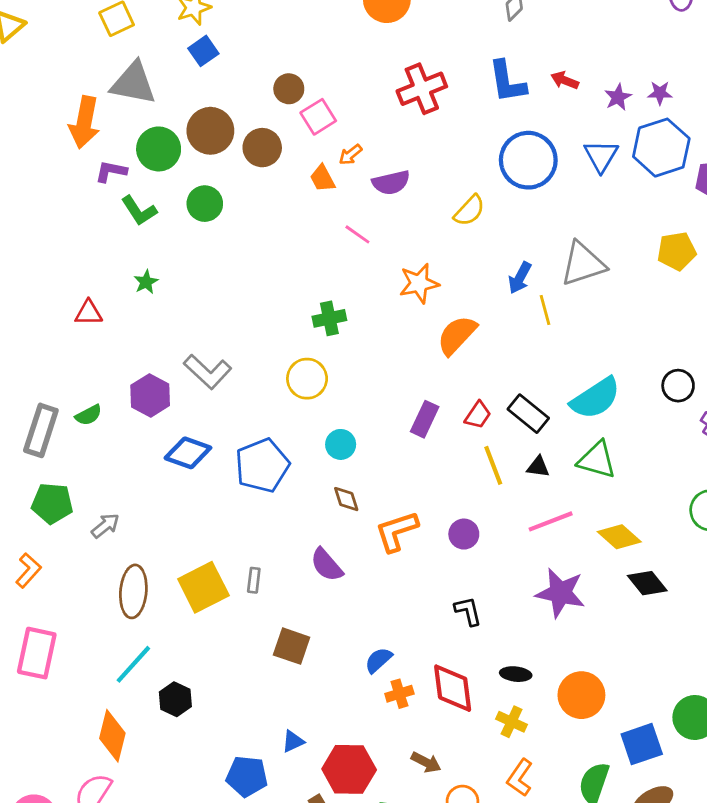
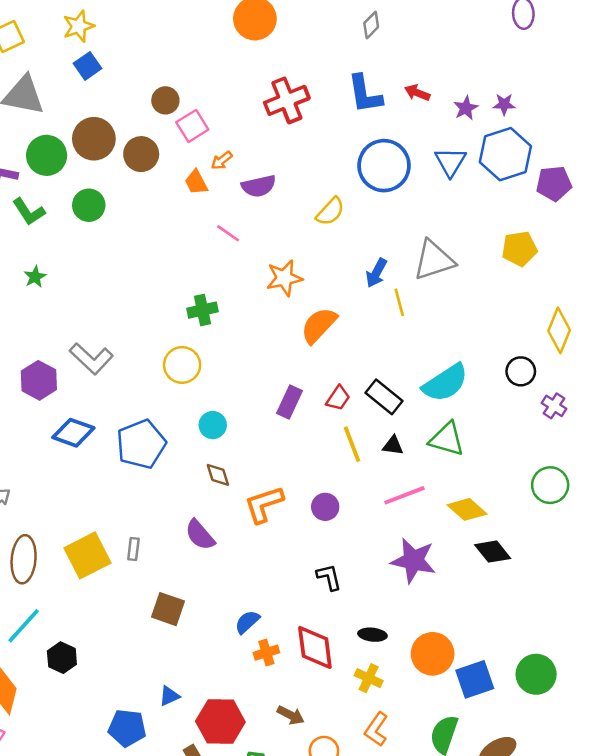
blue square: (642, 744) -> (475, 679), moved

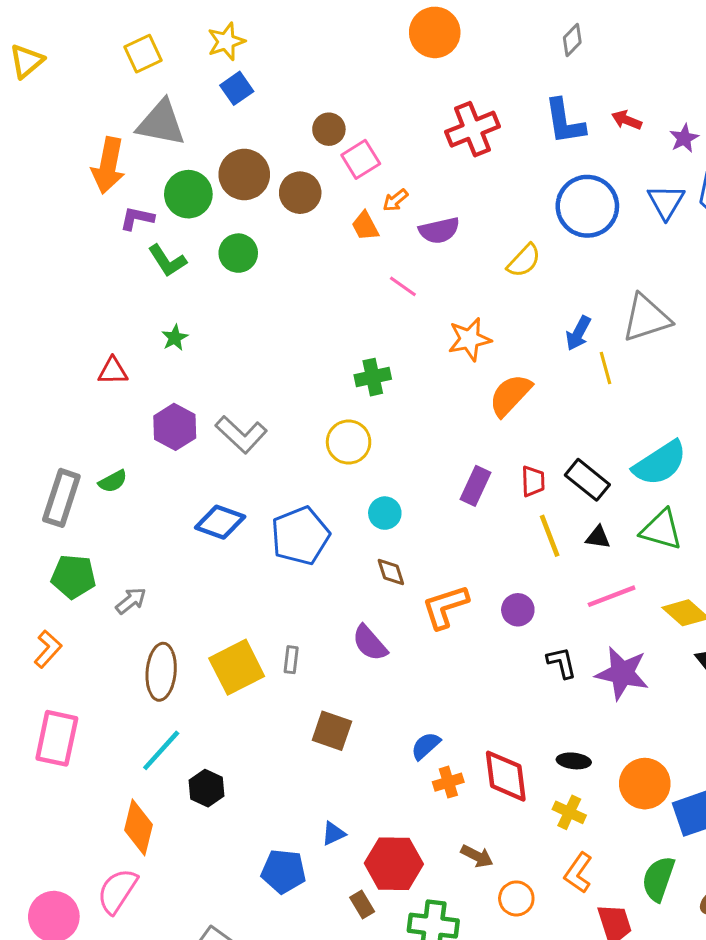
purple hexagon: (39, 380) -> (175, 427), moved
red trapezoid: (338, 398) -> (533, 481), turned -36
black L-shape: (329, 577) -> (562, 663), moved

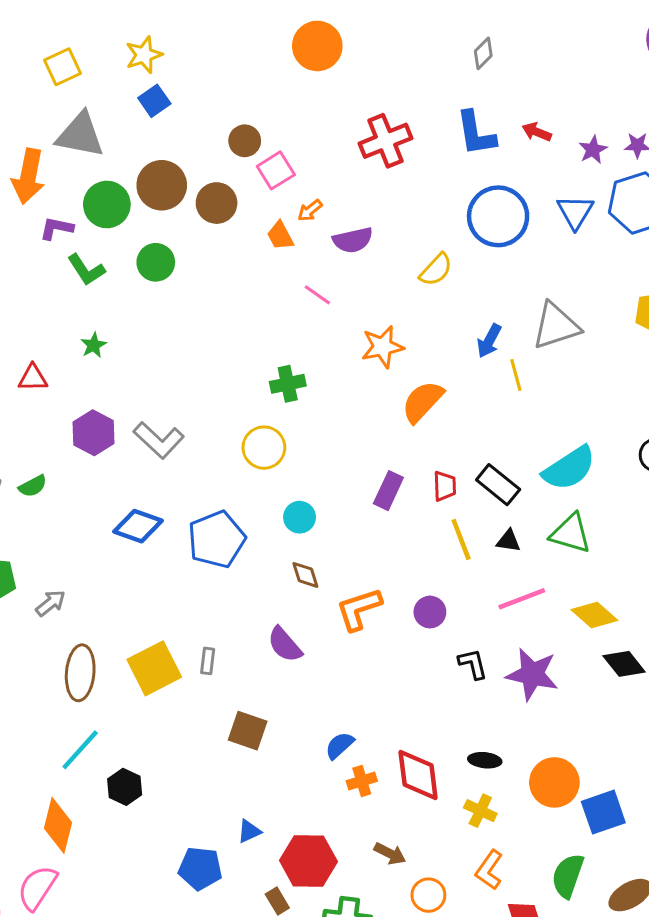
orange circle: (435, 32) -> (317, 46), moved

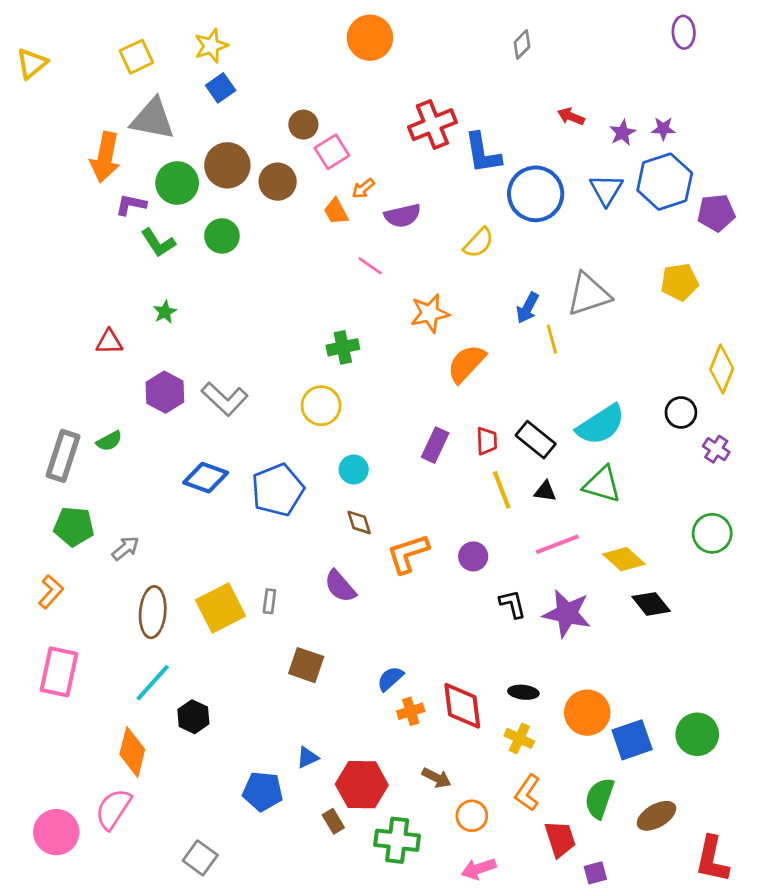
blue L-shape: (476, 133) -> (483, 153), moved

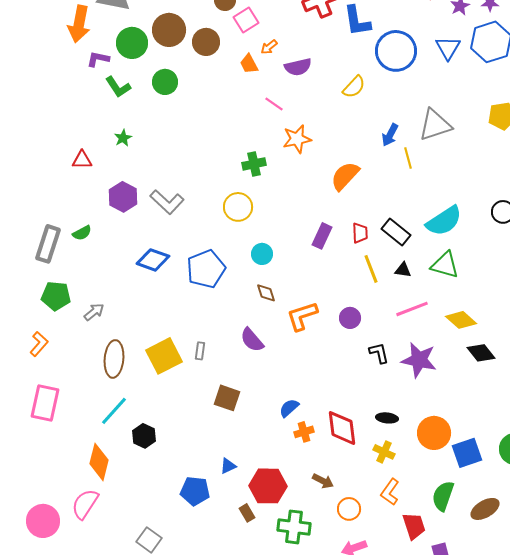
orange star: (430, 313) -> (297, 139), moved

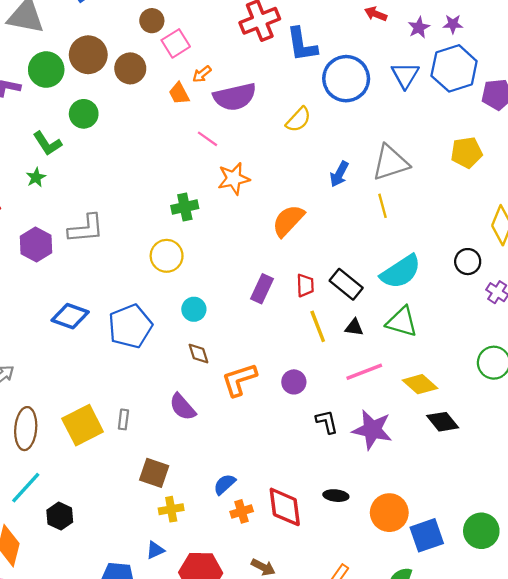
purple semicircle: (298, 67) -> (235, 97), size x1.4
green L-shape: (118, 87) -> (47, 143), moved
yellow line: (408, 158) -> (382, 206), moved
gray L-shape: (167, 202) -> (86, 229), moved, turned -48
yellow cross: (384, 452) -> (171, 509), moved, turned -35

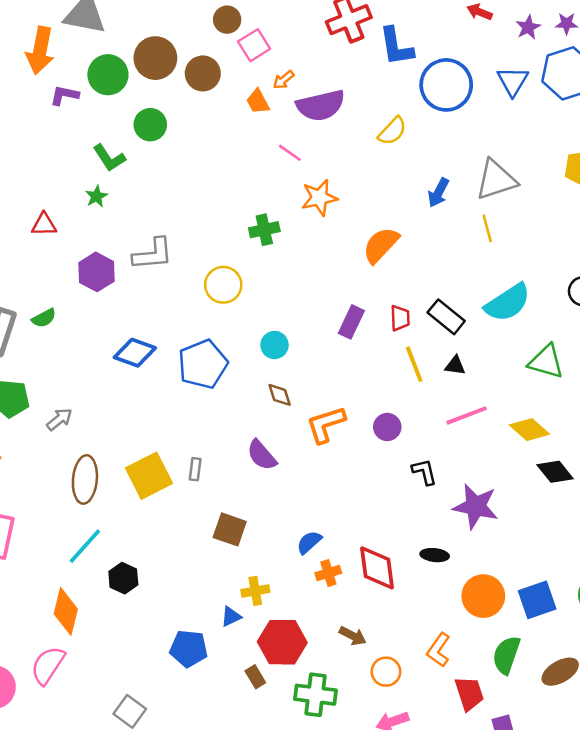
yellow circle: (167, 256) -> (223, 285), moved
green triangle: (402, 322) -> (546, 362), moved
purple star: (372, 430) -> (476, 506), moved
yellow cross: (171, 509) -> (255, 591), moved
orange circle: (389, 513) -> (483, 596), moved

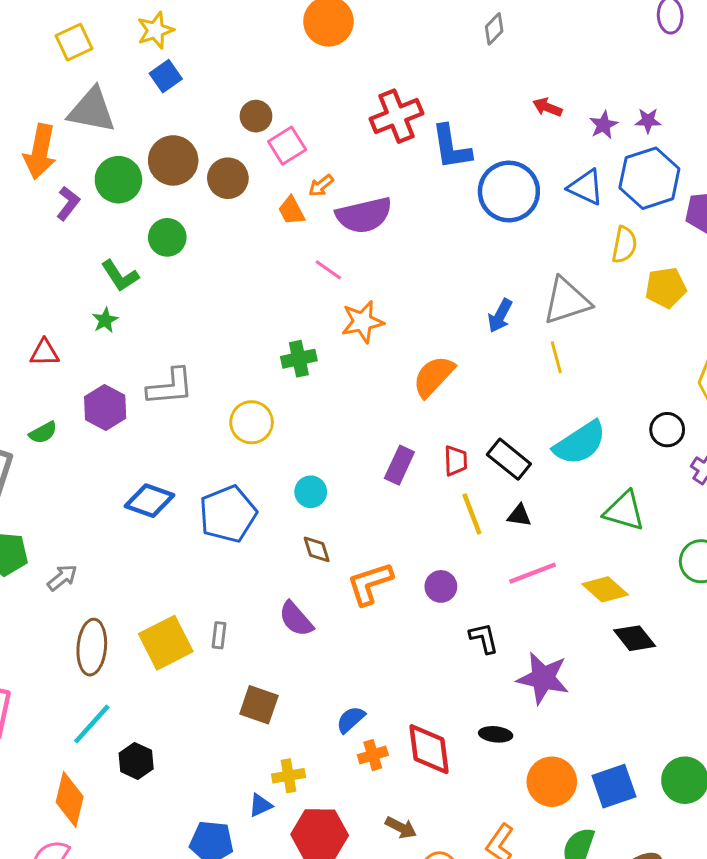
blue triangle: (513, 81) -> (586, 187), turned -36
purple L-shape: (64, 95) -> (68, 203), turned 116
yellow semicircle: (392, 131) -> (624, 245), moved, turned -32
green semicircle: (44, 318) -> (43, 433), moved

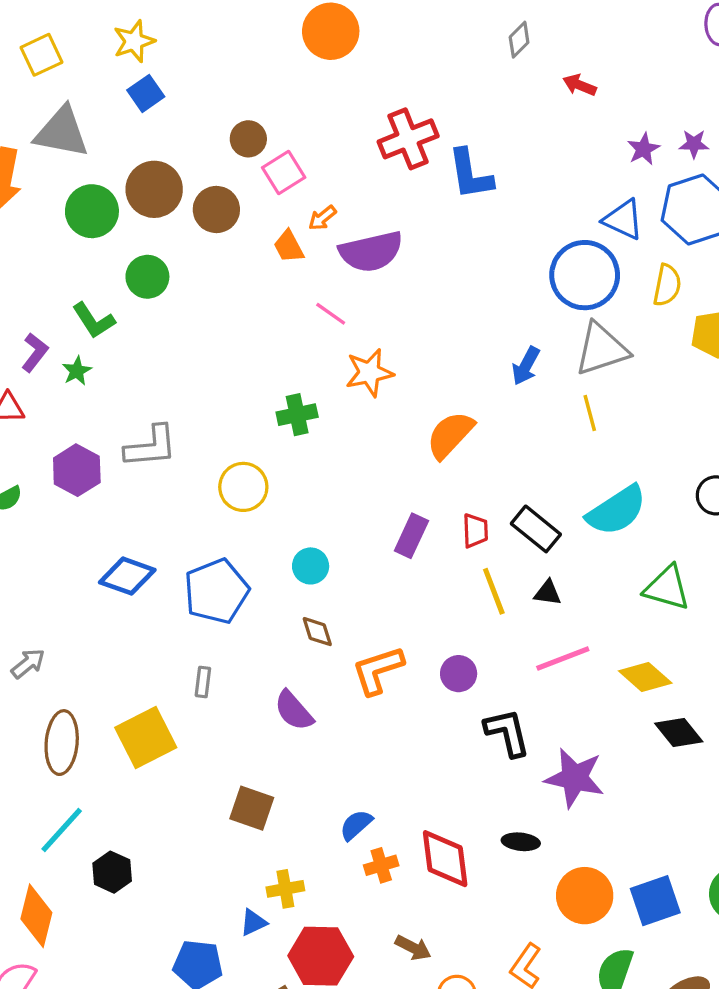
red arrow: (547, 107) -> (580, 85), moved
blue circle: (509, 192) -> (585, 275), moved
purple L-shape: (68, 203) -> (35, 352), moved
gray rectangle: (219, 635) -> (203, 682), moved
black L-shape: (484, 638) -> (507, 732), size x1.4

